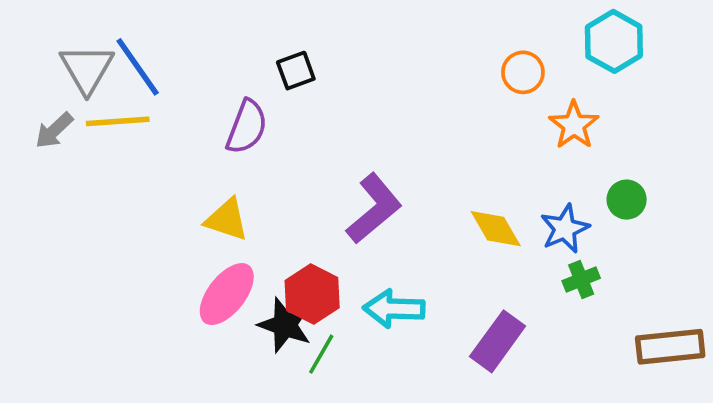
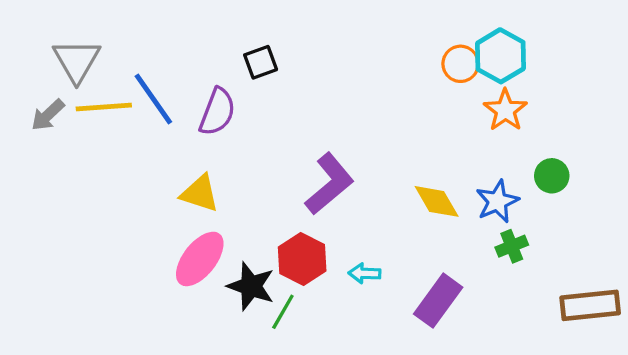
cyan hexagon: (614, 41) -> (501, 56), moved
blue line: (138, 67) -> (153, 99), moved
red hexagon: (312, 294) -> (302, 259), moved
cyan arrow: (394, 309) -> (365, 273), moved, size x0.6

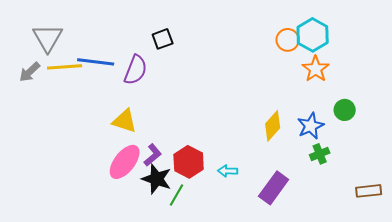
blue line: (153, 99) -> (96, 62), turned -48
purple L-shape: (329, 184) -> (153, 155), moved, size x0.6
yellow diamond: (437, 201) -> (273, 126), turned 72
brown rectangle: (590, 305) -> (369, 191), size x0.7

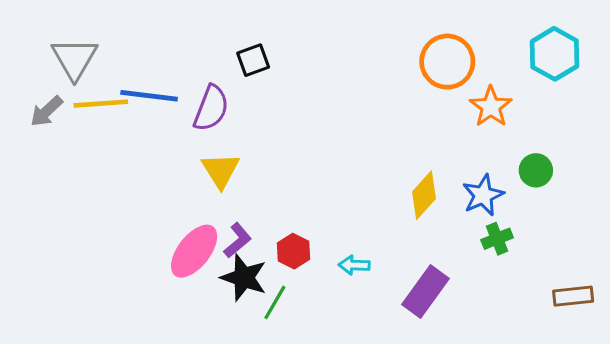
cyan hexagon: (313, 35) -> (554, 54), moved
orange circle: (288, 40) -> (447, 62), size x1.5
yellow triangle: (125, 121) -> (220, 170), moved, turned 40
red hexagon: (189, 162) -> (294, 251), size x0.7

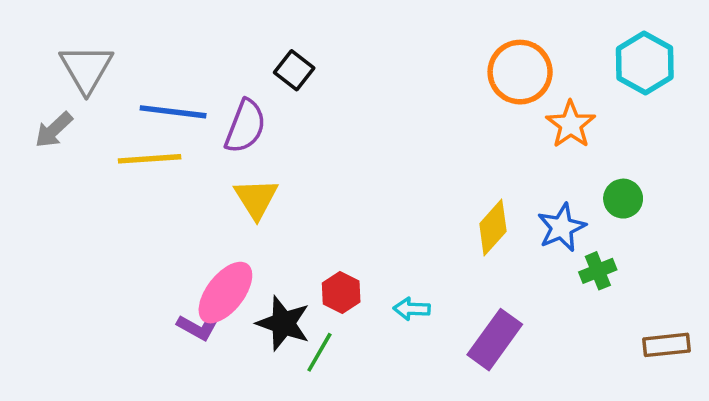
black square: (253, 60) -> (294, 70), turned -32
yellow line: (101, 104) -> (150, 159), moved
green cross: (497, 239) -> (598, 271), moved
purple L-shape: (238, 240) -> (198, 327), moved, turned 69

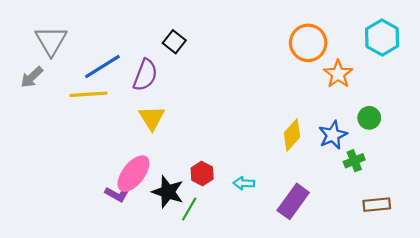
blue line: (173, 112) -> (102, 66), turned -39
brown rectangle: (666, 345) -> (377, 205), moved

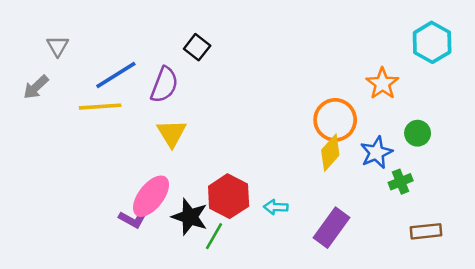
gray triangle: (51, 41) -> (58, 46), size x0.6
orange circle: (308, 43) -> (335, 120), moved
red hexagon: (202, 174) -> (229, 196), size x1.6

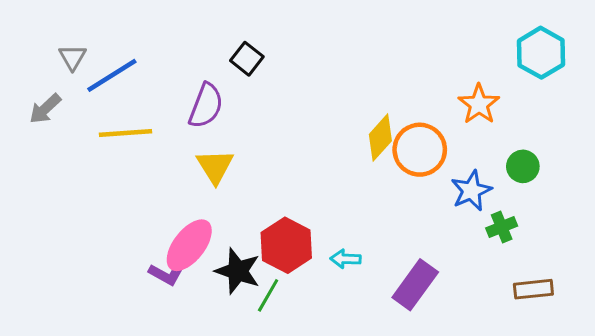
blue line: (116, 75) -> (112, 75), moved
yellow diamond: (330, 153) -> (380, 138), moved

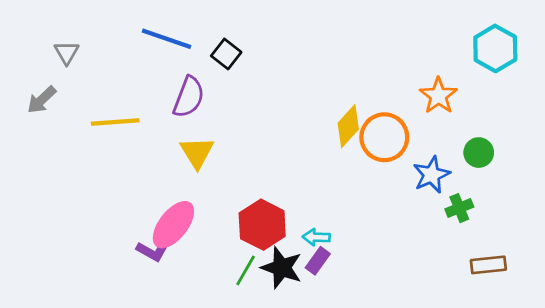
blue line: (112, 75) -> (166, 39), moved, turned 51
black star: (238, 271) -> (282, 268), moved
purple rectangle: (415, 285) -> (318, 261), moved, size x0.6

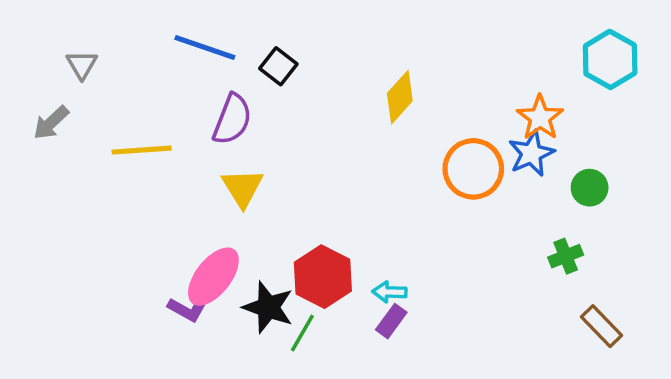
yellow diamond: (348, 126) -> (400, 97), moved
blue star: (432, 175) -> (531, 153), moved
brown rectangle: (488, 265) -> (602, 326), turned 52
black star: (282, 268) -> (268, 307), moved

